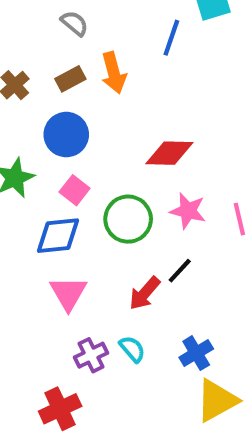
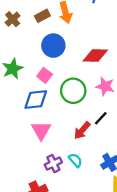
blue circle: (66, 135) -> (53, 46), moved

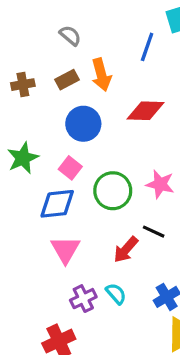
brown cross: (13, 19) -> (23, 85), turned 32
red diamond: (95, 55) -> (145, 111), moved
black line: (101, 118) -> (154, 232), turned 72

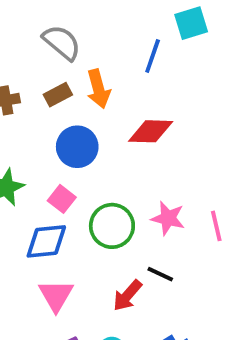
gray semicircle: (70, 35) -> (62, 42), size x1.5

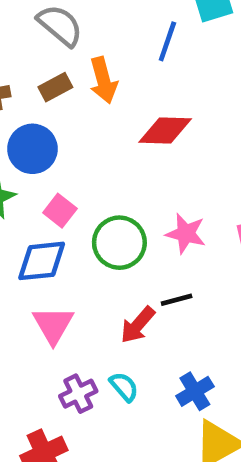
blue circle: (77, 147) -> (32, 149), moved
black line: (160, 274) -> (177, 300), turned -40

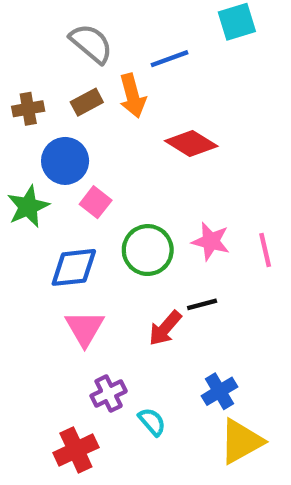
blue line: (167, 41) -> (169, 59), moved, turned 51
red diamond: (165, 131) -> (191, 144), turned 30
pink square: (60, 211) -> (96, 202), moved
cyan semicircle: (124, 387) -> (152, 422), moved

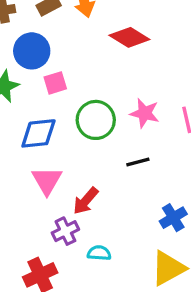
pink square: (96, 202) -> (55, 83), turned 35
red arrow: (165, 328) -> (86, 201), moved
blue cross: (219, 391) -> (173, 218), moved
cyan semicircle: (152, 422) -> (99, 253), turned -45

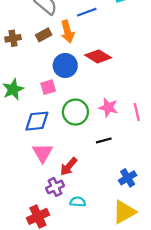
blue circle: (32, 51) -> (65, 66), moved

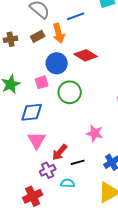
pink star: (108, 107) -> (95, 133), moved
green circle: (75, 112) -> (70, 92), moved
black line: (104, 140) -> (78, 162), moved

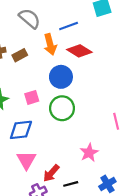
brown rectangle: (38, 36) -> (20, 55), moved
red diamond: (86, 55) -> (79, 51), moved
blue circle: (57, 63) -> (61, 77), moved
pink star: (95, 133) -> (89, 153), turned 30

